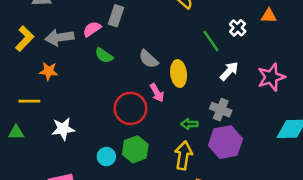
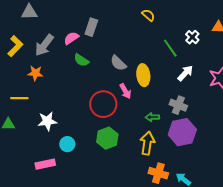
gray arrow: (59, 37) -> (44, 45), turned -45
cyan circle: (106, 157) -> (67, 144), moved

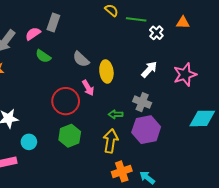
green line: (170, 48) -> (136, 19), moved, turned -48
orange cross: (158, 173) -> (122, 171), turned -36

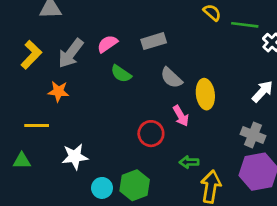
gray rectangle: (53, 23) -> (154, 41), moved, turned 54
red circle: (66, 101) -> (151, 134), size x0.7
green arrow: (116, 114) -> (189, 162), moved
green hexagon: (70, 136) -> (135, 185), moved

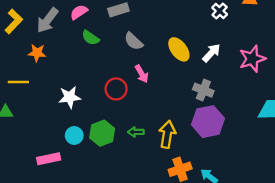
yellow ellipse: (205, 94) -> (179, 49), moved, turned -30
white star: (75, 157) -> (70, 97), moved
green arrow: (189, 162) -> (136, 132), moved

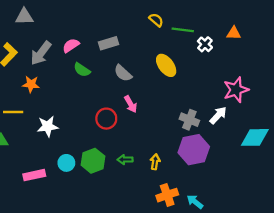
yellow ellipse: (179, 49) -> (166, 65), moved
white arrow: (211, 53) -> (218, 115), moved
white star: (70, 97) -> (48, 126), moved
yellow arrow: (167, 134) -> (155, 162), size x0.6
pink rectangle: (49, 159) -> (34, 175), moved

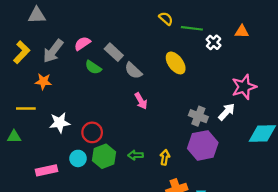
gray rectangle: (108, 43) -> (114, 52), moved, turned 60
red circle: (106, 119) -> (92, 132), moved

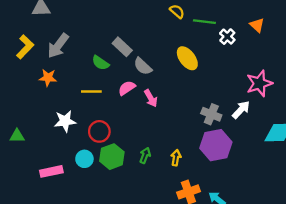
orange triangle: (242, 32) -> (257, 25), turned 40
pink semicircle: (82, 43) -> (127, 88), moved
yellow line: (26, 109) -> (91, 91), moved
green arrow: (135, 155) -> (145, 155), turned 112

